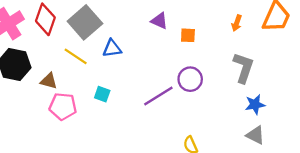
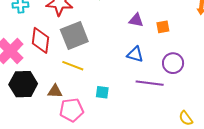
gray square: (85, 22) -> (74, 35), turned 32
blue triangle: (112, 48) -> (135, 54), moved, turned 36
purple line: (158, 96) -> (150, 83), turned 52

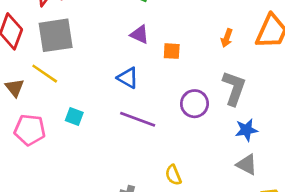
purple circle: (173, 63) -> (194, 104), moved
brown triangle: (55, 91) -> (15, 88), moved, turned 35

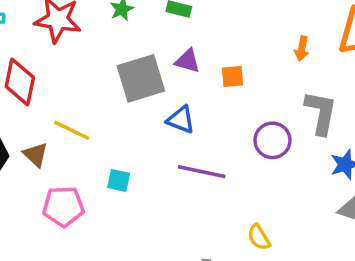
gray square: (56, 35) -> (141, 78), moved

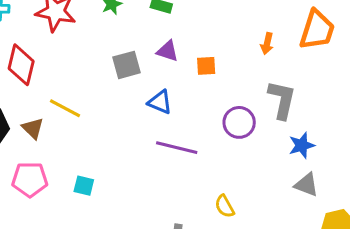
gray square: (141, 78) -> (126, 65), size x0.7
cyan square: (119, 180) -> (84, 186), moved
pink pentagon: (63, 206) -> (30, 179), moved

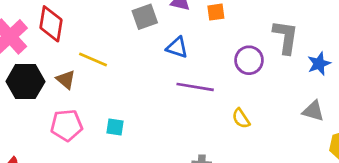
blue star: (302, 145) -> (319, 64), moved
yellow semicircle: (225, 206) -> (241, 118), moved

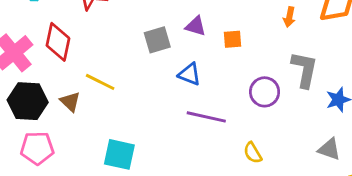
pink pentagon: (67, 125) -> (37, 148), moved
cyan square: (115, 127) -> (119, 154), size x1.6

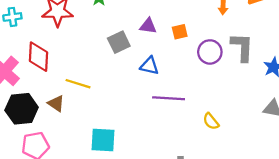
purple circle: (265, 92) -> (210, 52), moved

